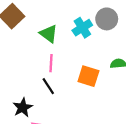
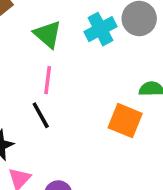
orange square: (88, 76) -> (125, 121), moved

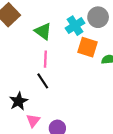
orange square: (125, 121) -> (88, 47), moved

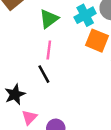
green triangle: (43, 31) -> (49, 19), turned 42

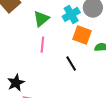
black line: (44, 74) -> (71, 63), moved

